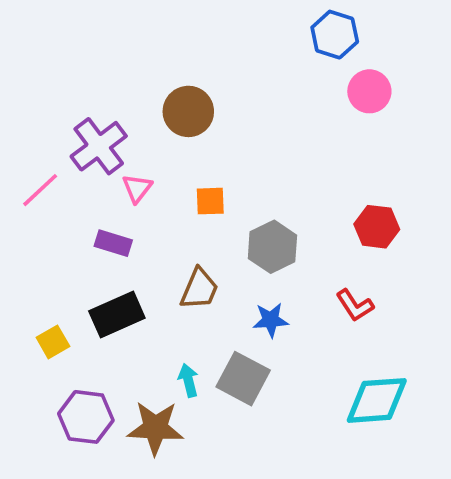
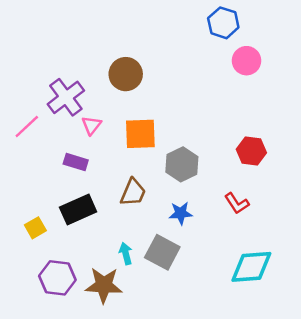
orange square: (210, 201) -> (140, 134), size x1.6

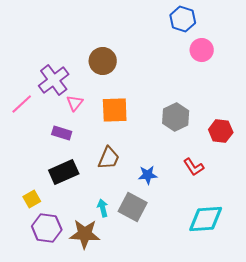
red hexagon: (251, 151) -> (221, 131), moved
gray hexagon: (182, 164) -> (176, 117), moved
yellow square: (35, 228) -> (32, 199), moved

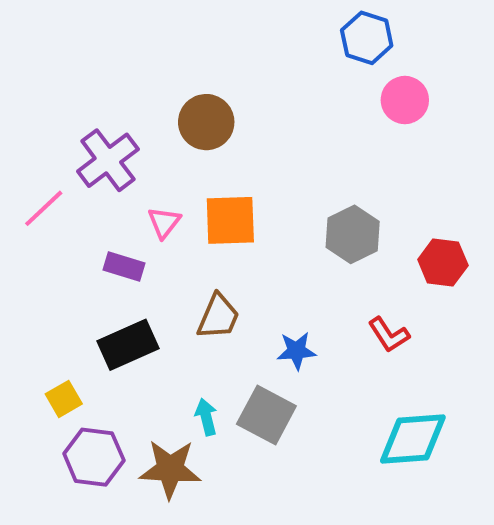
pink triangle: (75, 103) -> (164, 222), moved

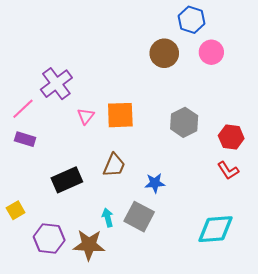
brown circle: (206, 122) -> (164, 53), moved
purple rectangle: (124, 267) -> (25, 139), moved
red L-shape: (389, 335) -> (228, 170), moved
yellow square: (64, 399) -> (16, 210), moved

